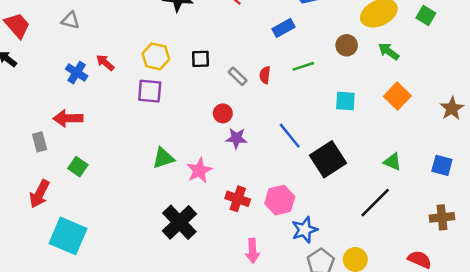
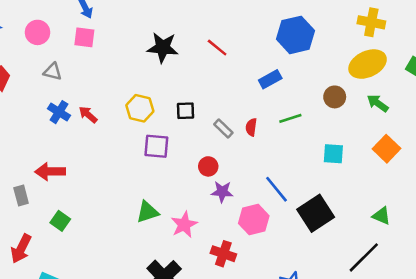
blue cross: (77, 73) -> (59, 112), moved
purple square: (150, 91) -> (156, 146), moved
pink hexagon: (280, 200) -> (254, 220), moved

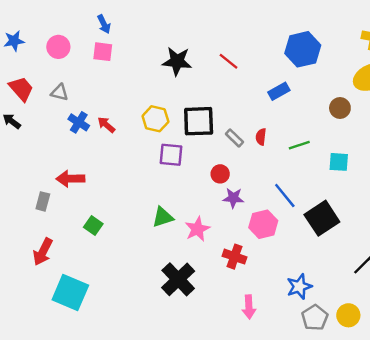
gray triangle: (53, 72) -> (60, 92), moved
black square: (185, 111) -> (199, 121), size x1.8
green line: (290, 118) -> (299, 145), moved
gray rectangle: (21, 196) -> (43, 201), turned 30
green square: (60, 221) -> (93, 225), moved

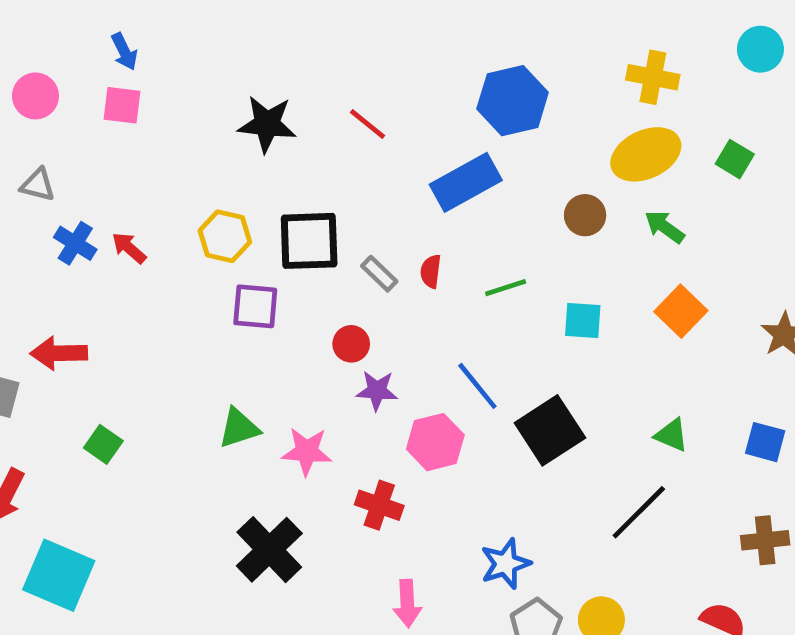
blue rectangle: (279, 91) -> (466, 182), size x1.6
pink star: (197, 229) -> (307, 451), turned 30

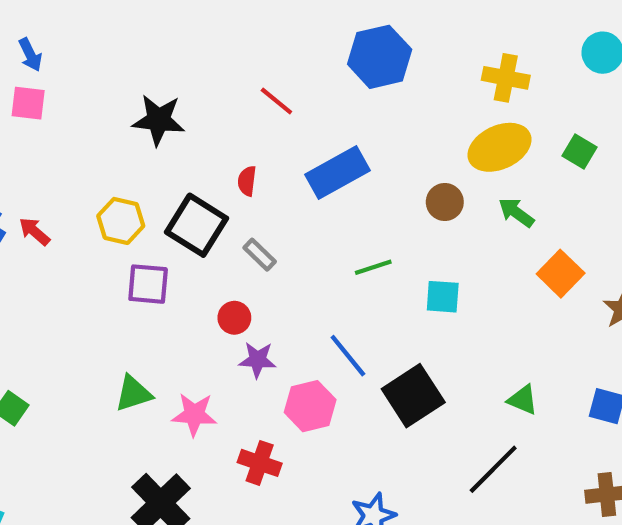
blue hexagon: (513, 101) -> (380, 57), moved
red line: (368, 124) -> (276, 101), moved
black square: (309, 241) -> (196, 225), turned 34
red semicircle: (431, 271) -> (247, 181), moved
orange square: (681, 311) -> (561, 274), moved

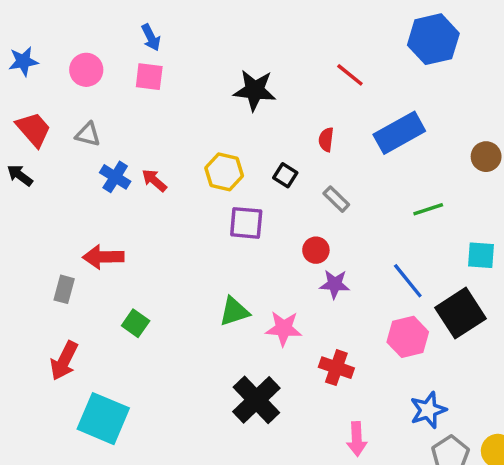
black square: (196, 225) -> (285, 175), size x0.5
cyan square: (443, 297) -> (481, 255), moved
pink hexagon: (310, 406) -> (408, 337), moved

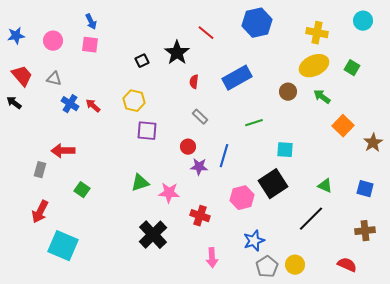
red line: (350, 75) -> (206, 33), moved
black star: (255, 90) -> (177, 53), moved, turned 30
black square: (285, 175) -> (142, 61), moved, turned 32
blue line: (408, 281) -> (224, 156), moved, turned 55

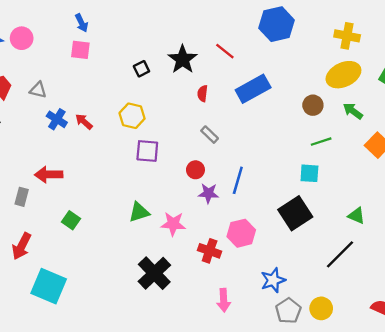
red line: (206, 33) -> (225, 51), moved
pink circle: (53, 41) -> (22, 38), moved
green line: (254, 123) -> (321, 142), moved
pink hexagon: (242, 198) -> (241, 233), moved

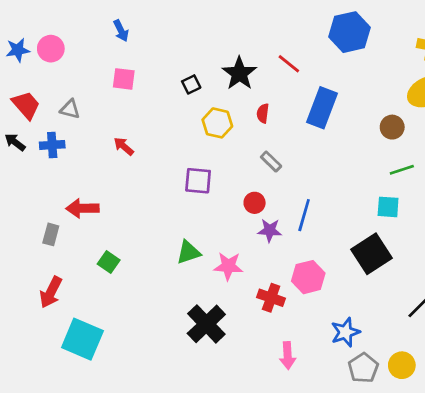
pink square: (80, 50) -> (124, 79), moved
blue rectangle: (253, 89) -> (322, 108), turned -40
yellow hexagon: (132, 116) -> (217, 123), moved
blue cross: (57, 119) -> (52, 145), moved, turned -36

